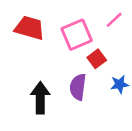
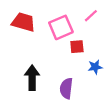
red square: (97, 59) -> (77, 47), turned 32
purple semicircle: (78, 87) -> (66, 88), moved

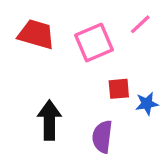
red square: (77, 47) -> (119, 89), moved

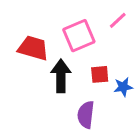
red trapezoid: (36, 34) -> (33, 48), moved
black arrow: (49, 120) -> (61, 76), moved

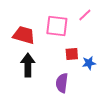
pink square: (79, 36) -> (57, 26), turned 30
black arrow: (61, 76) -> (28, 65), moved

